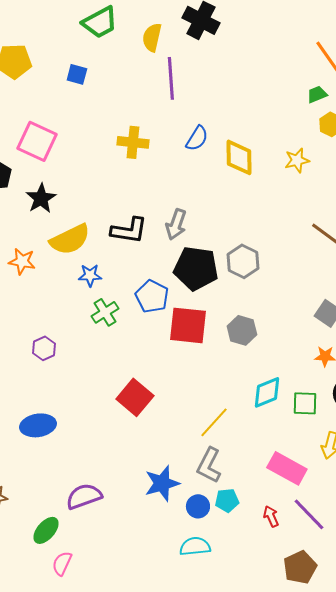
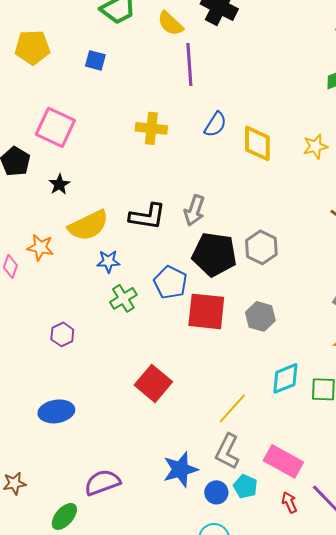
yellow semicircle: (152, 37) -> (170, 23), turned -60
black star: (41, 198) -> (59, 184), size x0.7
pink rectangle: (287, 468) -> (283, 461), moved
cyan pentagon: (227, 500) -> (245, 486), turned 30

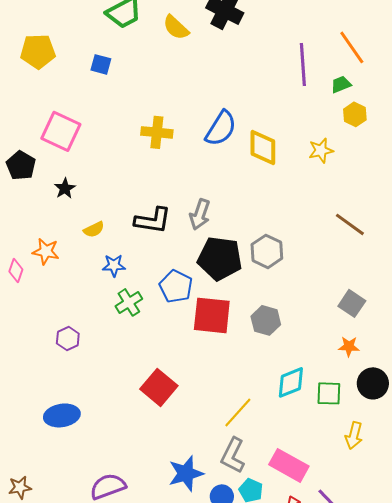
purple line: (189, 64) -> (303, 64), moved
blue semicircle: (215, 124) -> (221, 128), size x1.4
yellow semicircle: (88, 225) -> (94, 229), size x0.5

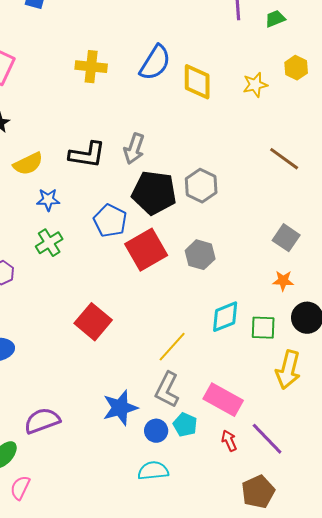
yellow hexagon: (355, 114) -> (296, 68), moved
yellow semicircle: (94, 229) -> (28, 164), size x1.4
green cross: (129, 302) -> (49, 243), moved
red square: (212, 315) -> (146, 250), turned -36
yellow arrow: (354, 435) -> (288, 370), size x1.4

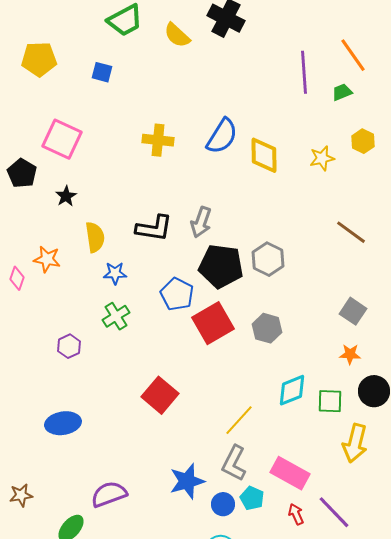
yellow semicircle: (28, 164) -> (95, 237), turned -72

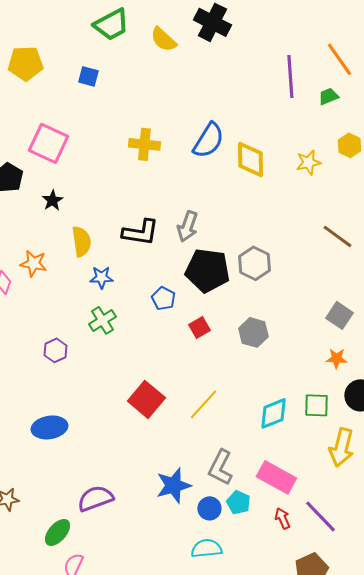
blue pentagon: (177, 294) -> (163, 298), size x0.7
red square: (213, 323) -> (199, 327), size x0.5
cyan diamond: (292, 390) -> (273, 413), moved
yellow line: (239, 420) -> (203, 404), moved

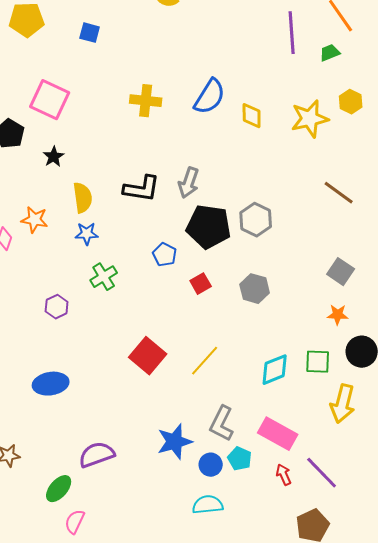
yellow diamond: (250, 159) -> (252, 116), size x0.7
yellow star: (308, 162) -> (310, 119), size x1.5
blue star: (101, 277) -> (87, 234), moved

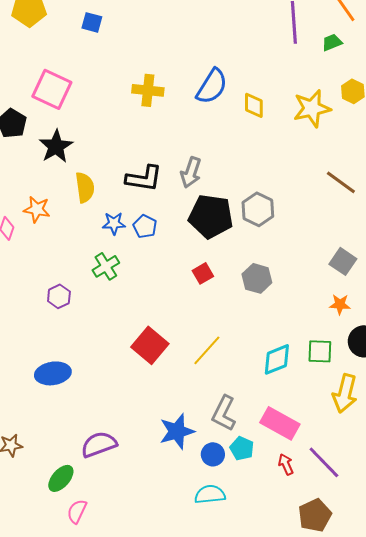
black star: (54, 157) -> (56, 146), size x1.6
blue star: (87, 234) -> (114, 223), moved
blue pentagon: (165, 255) -> (145, 226), moved

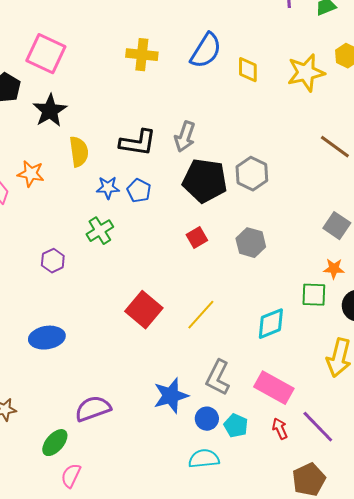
green square: (320, 351) -> (314, 295), moved
cyan pentagon: (242, 448) -> (236, 426), moved

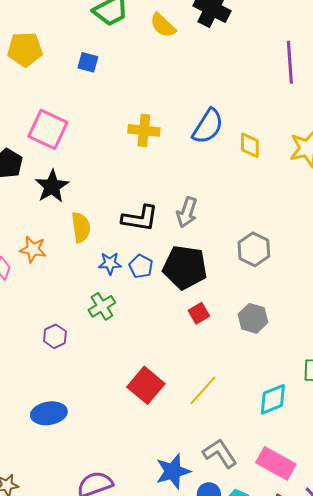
black pentagon: (205, 181) -> (185, 267), moved
gray L-shape: (218, 378) -> (220, 453), turned 120

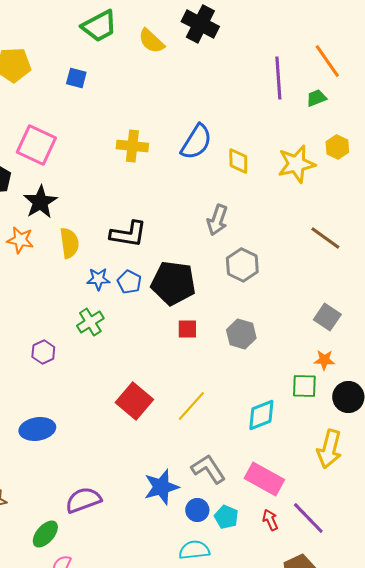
gray arrow: (187, 212) -> (217, 220), moved
orange star: (33, 249) -> (20, 240), moved
red square: (199, 313) -> (187, 329), turned 30

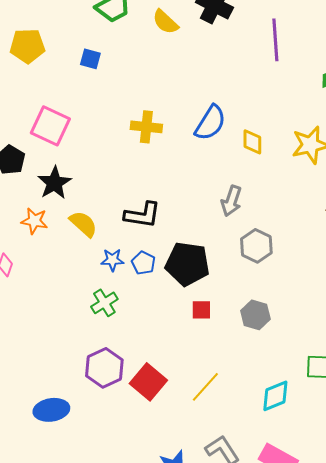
purple line: (278, 78) -> (275, 40), moved
yellow semicircle: (69, 243) -> (83, 224), turned -40
purple hexagon: (43, 352) -> (104, 368), moved, size x1.6

